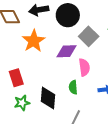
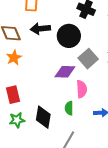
orange star: (34, 41) -> (14, 58), moved, size x0.7

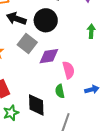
black arrow: (40, 29) -> (16, 19), turned 36
gray square: (88, 59) -> (27, 44), moved

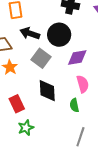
purple diamond: (49, 56) -> (77, 58), moved
black diamond: (36, 105) -> (47, 91), moved

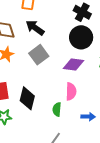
black circle: (59, 35) -> (81, 37), moved
black diamond: (47, 91) -> (27, 98), moved

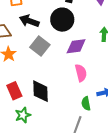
black circle: (81, 37) -> (62, 20), moved
green semicircle: (57, 109) -> (86, 104), moved

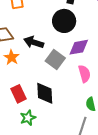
black arrow: (29, 21) -> (34, 42), moved
gray square: (40, 46) -> (55, 60), moved

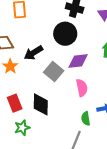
black arrow: (34, 42) -> (33, 53), turned -54

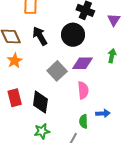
black arrow: (33, 53) -> (40, 36), moved, turned 84
green star: (22, 128) -> (42, 131), moved

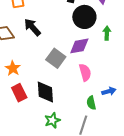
black circle: (73, 35) -> (84, 17), moved
orange star: (15, 61) -> (13, 68), moved

